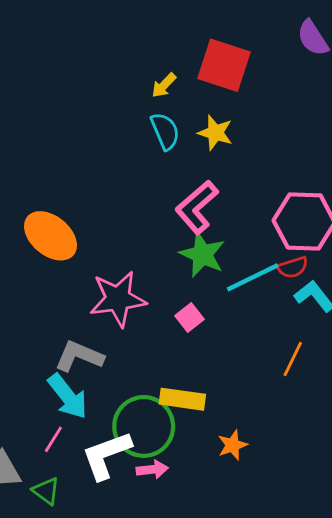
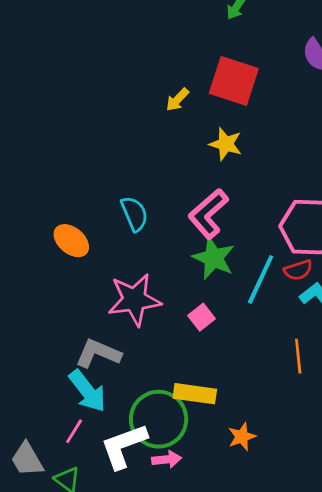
cyan semicircle: (165, 131) -> (134, 214), moved
orange ellipse: (51, 236) -> (71, 241), size x0.7
cyan line: (253, 277) -> (261, 280), turned -39
orange line: (293, 359) -> (298, 356), turned -32

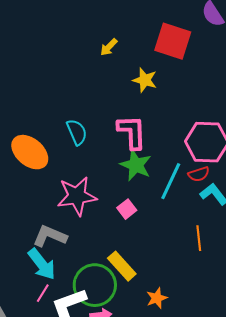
red square: (234, 81) -> (173, 41), moved
pink L-shape: (208, 214) -> (132, 132), turned 129
orange ellipse: (71, 241) -> (30, 152), size x1.4
yellow rectangle: (195, 394) -> (122, 266), turned 40
pink line: (74, 431) -> (43, 293), moved

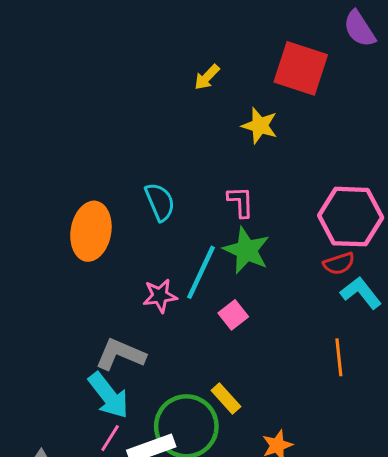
pink L-shape: (132, 132) -> (241, 202), size x0.6
orange ellipse: (30, 152) -> (91, 231), turned 60
cyan line: (171, 181) -> (201, 272), moved
pink star: (77, 196) -> (160, 296), size x0.6
yellow rectangle: (122, 266) -> (226, 398), size x0.7

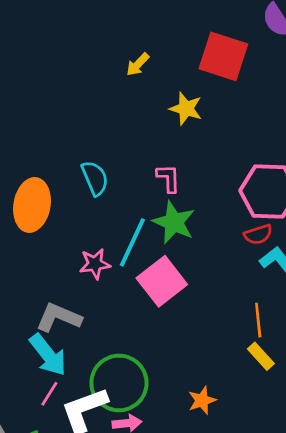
pink square: (233, 315) -> (162, 281), size x1.8
yellow rectangle: (226, 398) -> (261, 356), moved

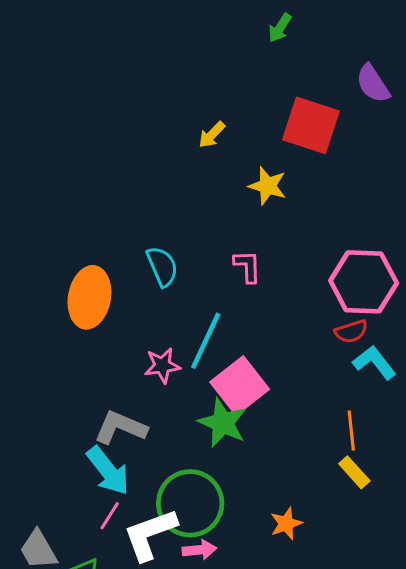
green star: (174, 222) -> (223, 423), moved

